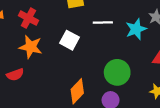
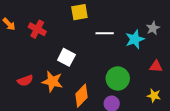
white square: (69, 40) -> (66, 57), moved
orange star: (31, 47) -> (52, 81), moved

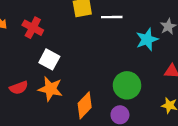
white line: (105, 33) -> (112, 17), moved
white square: (66, 57) -> (49, 59), moved

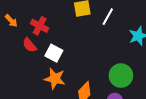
white line: (112, 17) -> (108, 17), turned -60
red semicircle: (19, 88) -> (29, 45), moved, turned 70

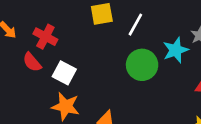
green circle: (121, 76) -> (142, 65), moved

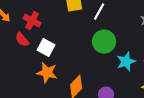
cyan star: (176, 50) -> (126, 62), moved

